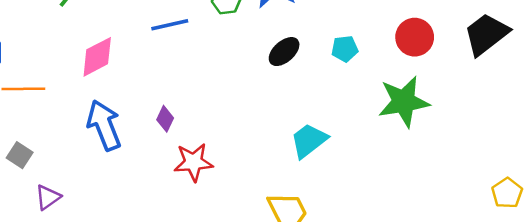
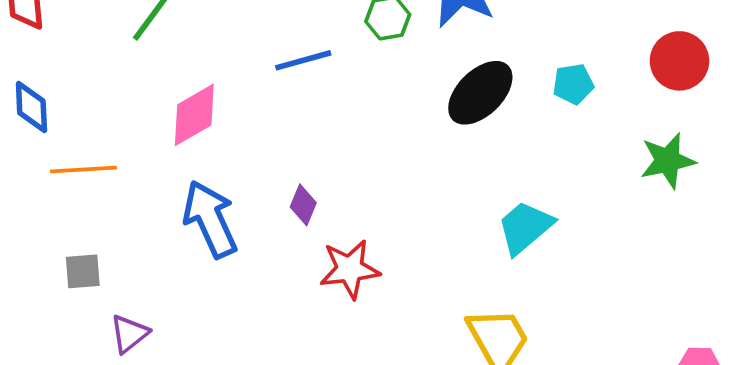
black ellipse: (284, 52) -> (480, 93), size x1.4
green star: (404, 102) -> (668, 161), size x0.7
gray square: (20, 155) -> (83, 271), turned -35

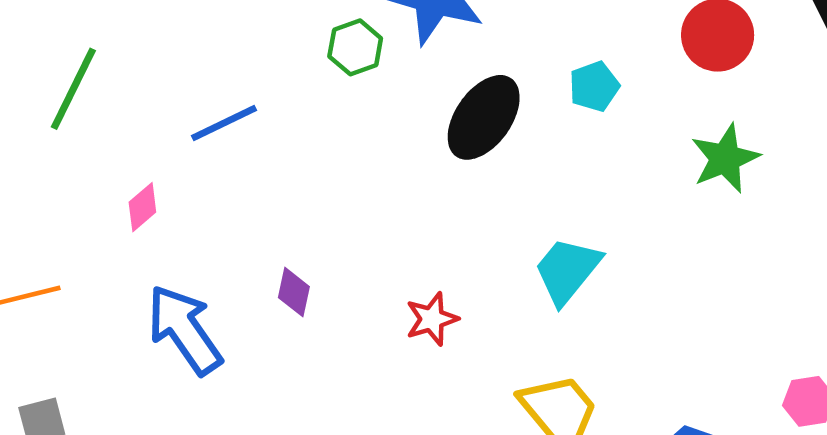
blue line: (303, 60) -> (224, 123), moved
pink diamond: (194, 115) -> (142, 207), size x0.6
red star: (350, 269) -> (432, 319), moved, size x0.7

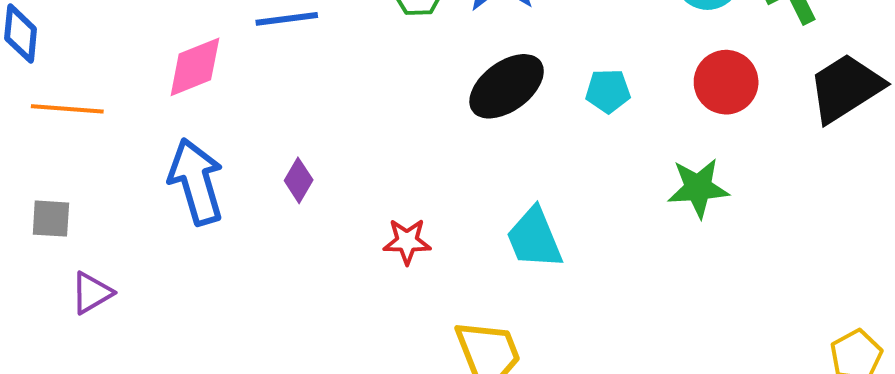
pink diamond: (142, 207) -> (195, 67), size x1.6
cyan trapezoid: (567, 270) -> (534, 238), turned -80

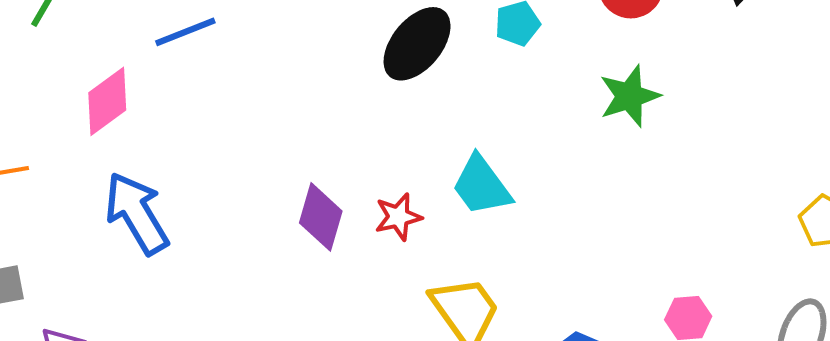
purple diamond: (299, 180) -> (321, 217), moved, size x1.5
red star: (407, 241) -> (398, 217), moved

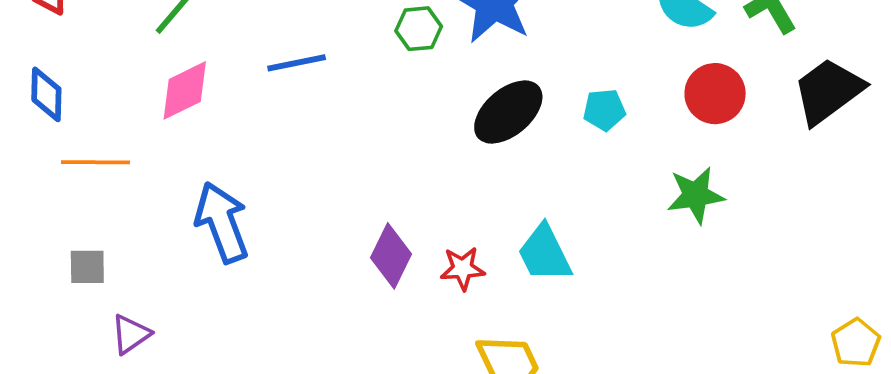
pink diamond: (107, 101) -> (185, 90), moved

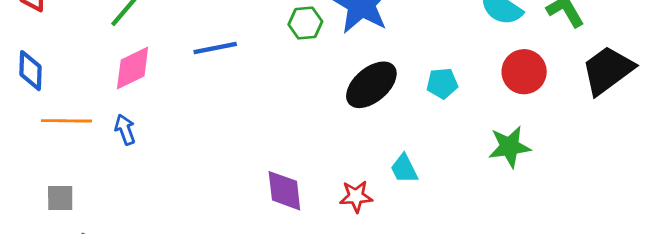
blue arrow: (222, 222) -> (125, 130), moved, size x0.5
cyan trapezoid: (544, 253) -> (404, 169), moved, size x0.7
purple diamond: (391, 256) -> (284, 191), turned -33
red star: (463, 268) -> (356, 196), moved

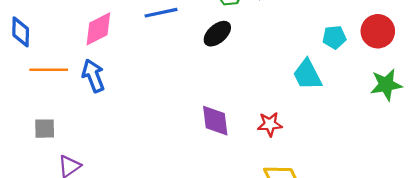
red circle: (524, 72) -> (378, 31), moved
black ellipse: (371, 85) -> (217, 34), moved, size x0.7
blue arrow: (125, 130) -> (93, 76), size x1.4
cyan trapezoid: (404, 169) -> (307, 75), moved, size x1.4

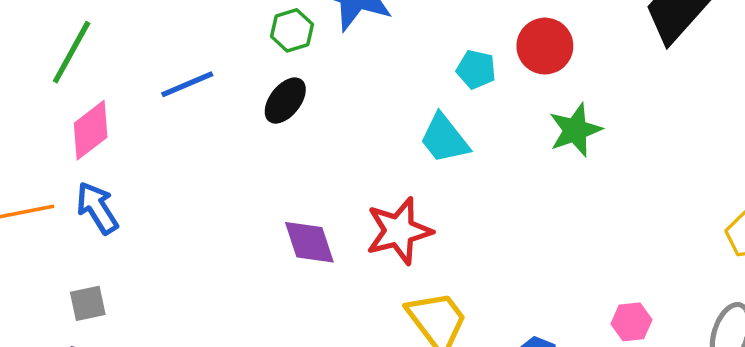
cyan pentagon: (334, 37) -> (476, 69), turned 30
red star: (270, 124) -> (399, 231), size x1.6
gray square: (45, 129) -> (88, 303), moved

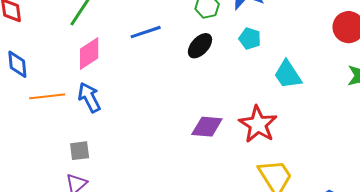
cyan pentagon: (476, 69) -> (250, 39), moved
red star: (399, 231) -> (258, 124), turned -30
purple diamond: (309, 242) -> (207, 127), turned -72

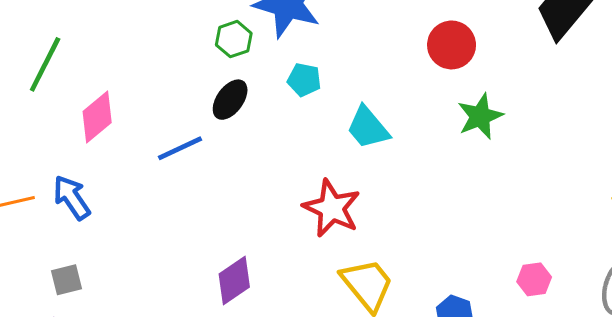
blue line: (146, 32) -> (180, 148), moved
pink diamond: (89, 53) -> (97, 117), moved
purple diamond: (207, 127) -> (234, 281), moved, turned -32

